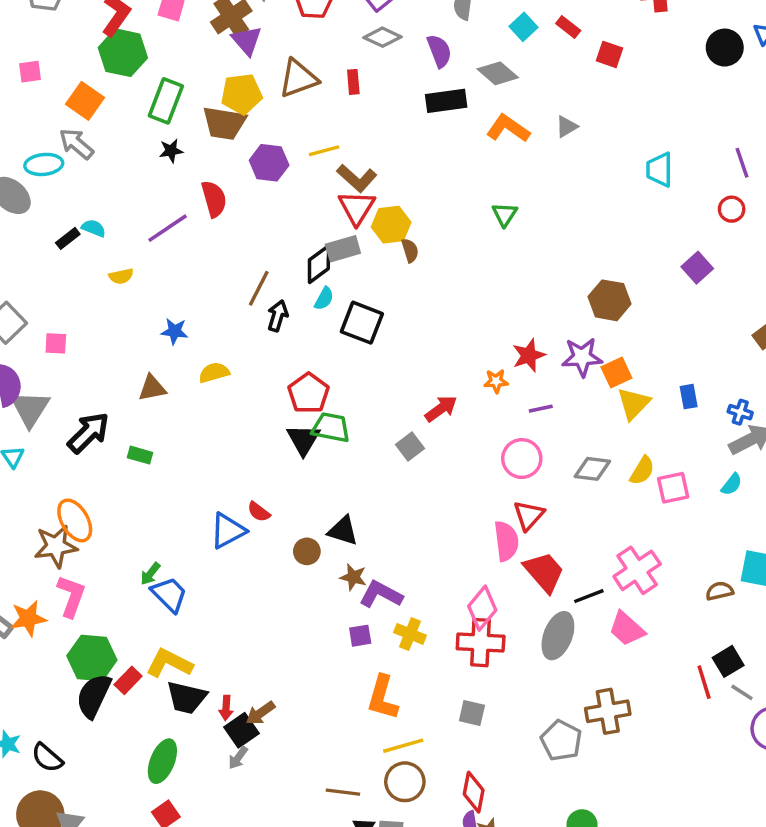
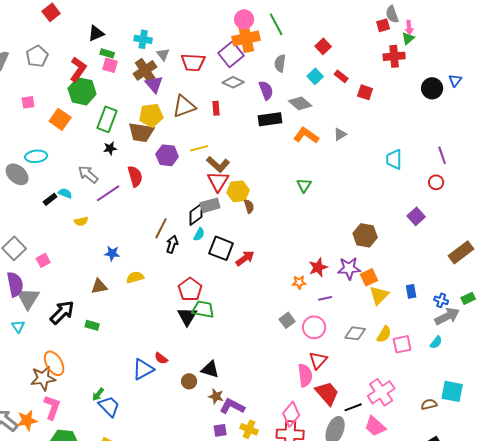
gray arrow: (76, 144) -> (88, 174), moved
pink square: (56, 343) -> (43, 260), turned -32
red arrow: (441, 409) -> (245, 258), moved
gray square: (410, 446) -> (287, 320), moved

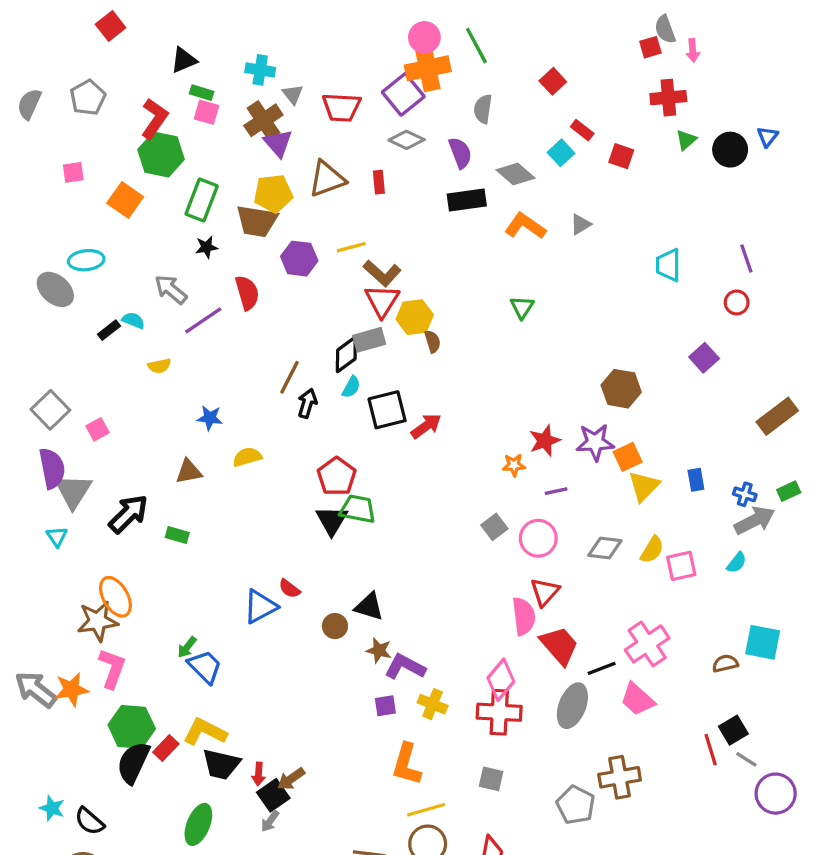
green triangle: (408, 38) -> (686, 140), moved
cyan square: (315, 76) -> (561, 153), moved
black square: (221, 248) -> (387, 410), turned -35

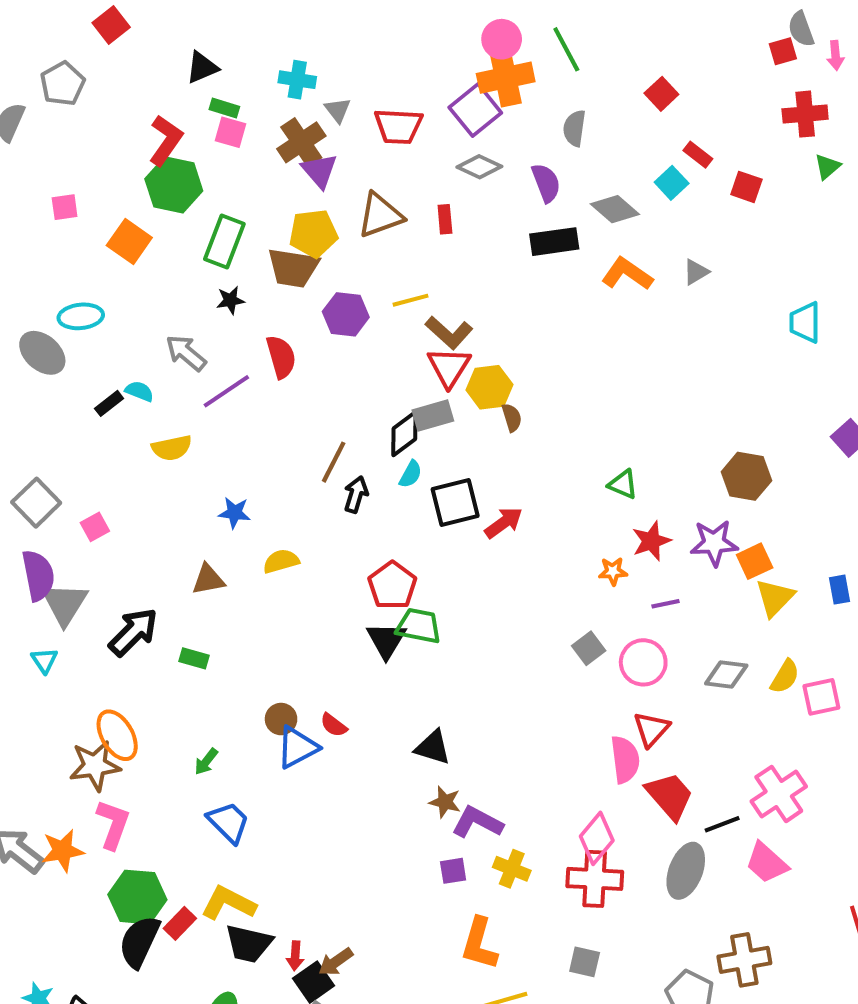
gray pentagon: (88, 98) -> (63, 84), moved
green triangle: (522, 307) -> (623, 484), moved, turned -40
yellow semicircle: (159, 366) -> (172, 448), size x1.4
brown circle: (335, 626) -> (281, 719), moved
green arrow: (187, 647) -> (206, 762), moved

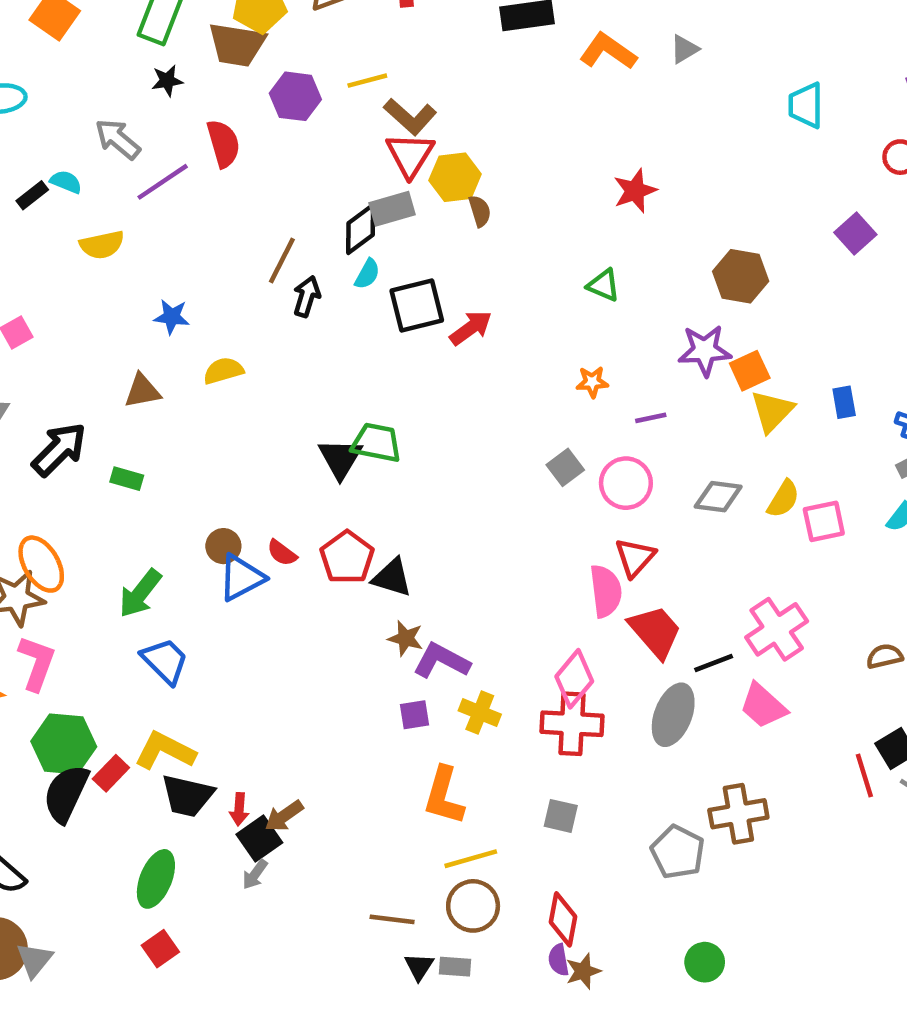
red star: (651, 541) -> (635, 191), moved
red pentagon: (392, 586) -> (347, 557), moved
green arrow: (206, 762) -> (140, 593), size x1.6

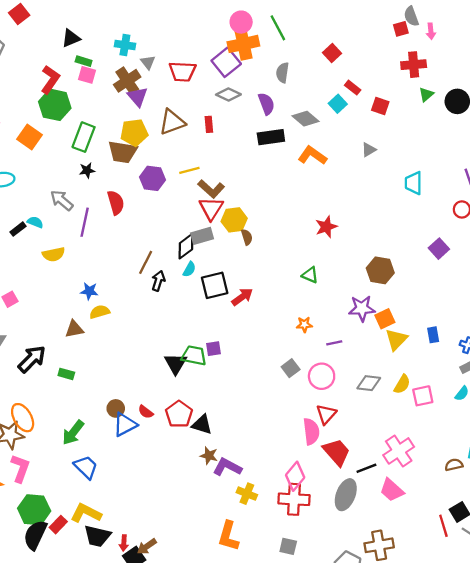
gray triangle: (684, 49) -> (369, 150), moved
purple line: (163, 182) -> (85, 222), turned -44
yellow semicircle: (223, 371) -> (100, 312), moved
purple square: (415, 715) -> (213, 349), moved

